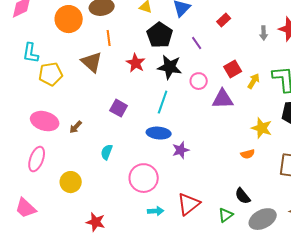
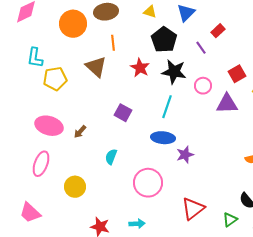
red rectangle: (224, 20) -> (218, 31), moved
cyan arrow: (156, 211) -> (137, 224), moved

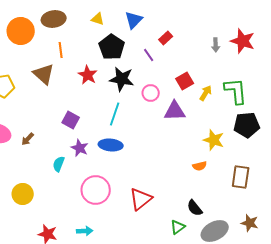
purple star: (185, 155) -> (80, 148), moved, turned -30
red triangle: (193, 209) -> (141, 199), moved

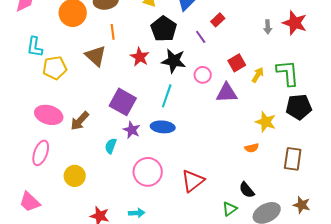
purple square: (71, 120) -> (123, 102), size x1.5
brown arrow: (28, 139) -> (80, 121), size x1.5

